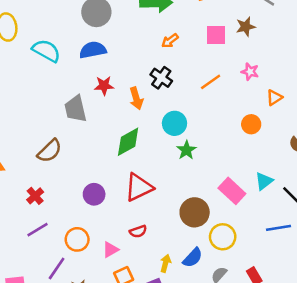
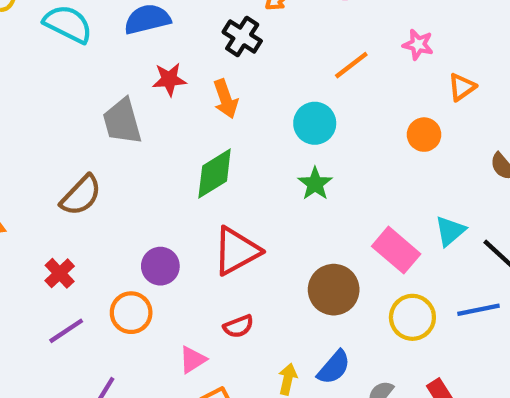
black cross: (161, 78) -> (242, 36), moved
cyan circle: (174, 123) -> (315, 123), moved
yellow circle: (223, 237) -> (412, 317), moved
orange circle: (77, 239) -> (131, 313), moved

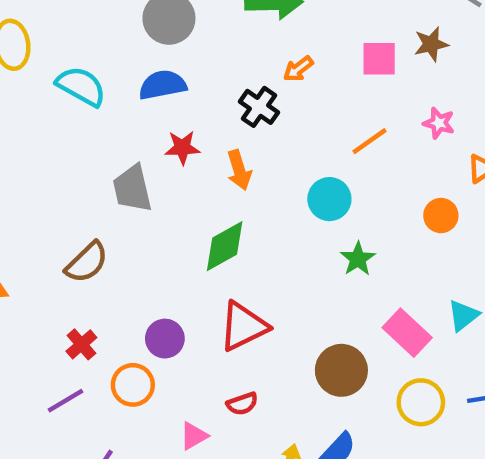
green star: (315, 184) -> (358, 259), moved
red cross: (60, 273) -> (81, 344), moved

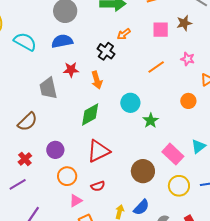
cyan circle: (329, 199) -> (130, 103), moved
purple circle: (165, 339) -> (55, 150), moved
orange circle: (133, 385) -> (67, 176), moved

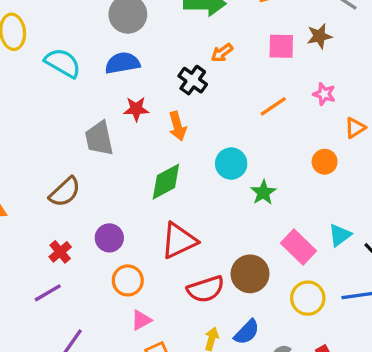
red semicircle: (98, 186) -> (206, 289), moved, size x1.6

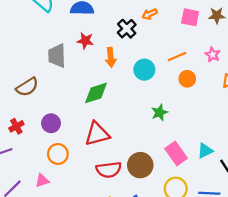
orange circle: (325, 162) -> (187, 79), moved
cyan circle: (231, 164) -> (144, 70), moved
pink triangle: (141, 320) -> (42, 181), moved

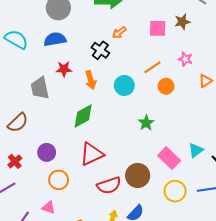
pink triangle: (42, 181) -> (49, 208), turned 48

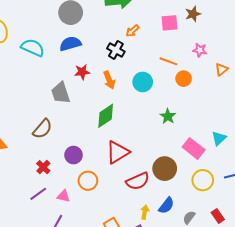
orange line: (152, 67) -> (168, 61), turned 60
pink triangle: (49, 208) -> (63, 196), moved

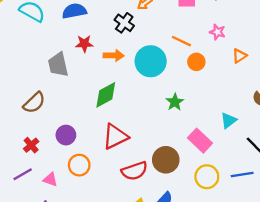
orange arrow: (109, 80) -> (114, 56), turned -72
cyan circle: (143, 82) -> (151, 61), size x1.4
cyan triangle: (219, 138) -> (229, 121), moved

